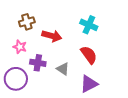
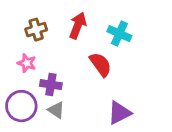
red arrow: (52, 36) -> (78, 26), moved, turned -84
red semicircle: (89, 55) -> (101, 64), moved
gray triangle: (63, 69) -> (56, 110), moved

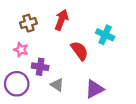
cyan cross: (119, 34) -> (105, 35), moved
gray triangle: (56, 110) -> (57, 85), moved

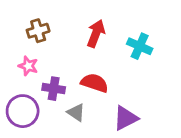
red arrow: (61, 20) -> (96, 34), moved
red semicircle: (80, 51) -> (94, 83), moved, turned -36

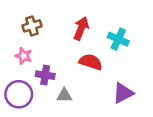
red semicircle: (94, 83) -> (91, 62), moved
gray triangle: (76, 112) -> (64, 95), turned -35
purple triangle: (126, 118) -> (123, 93), moved

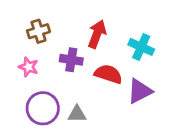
purple cross: (45, 75) -> (71, 60), moved
purple triangle: (123, 93) -> (140, 91), moved
purple circle: (19, 94) -> (43, 108), moved

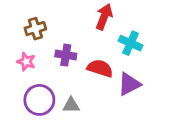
red arrow: (97, 34) -> (104, 17), moved

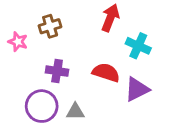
brown cross: (35, 29) -> (50, 26), moved
purple cross: (66, 55) -> (57, 71), moved
pink star: (26, 62) -> (18, 42), moved

